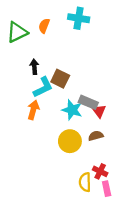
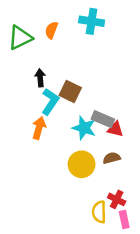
cyan L-shape: (43, 87) -> (50, 102), turned -30
red triangle: (99, 111) -> (115, 129), turned -40

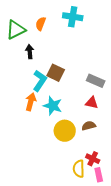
black arrow: (40, 78) -> (30, 52), moved
gray rectangle: (103, 119) -> (96, 81), moved
cyan star: (84, 128) -> (53, 106), moved

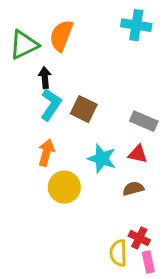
cyan cross: (73, 17) -> (136, 25), moved
orange semicircle: (41, 24) -> (61, 36), size x1.5
cyan L-shape: (40, 81) -> (51, 105), moved
cyan star: (53, 106) -> (102, 159), moved
yellow circle: (65, 131) -> (64, 187), moved

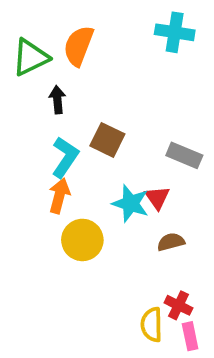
cyan L-shape: (51, 105) -> (65, 157), moved
red triangle: (138, 154) -> (157, 198), moved, turned 42

